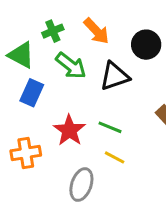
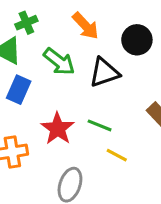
green cross: (53, 31) -> (26, 23), moved
yellow line: (115, 157) -> (117, 155), moved

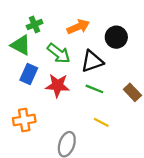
orange arrow: (86, 26) -> (78, 27), turned -70
green line: (100, 125) -> (94, 89), moved
red star: (58, 129) -> (58, 85), moved, turned -30

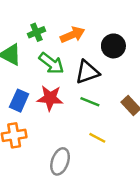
green cross: (35, 24) -> (36, 32), moved
blue rectangle: (29, 74) -> (19, 101), moved

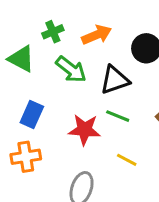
red star: (50, 98) -> (85, 130), moved

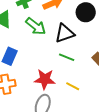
red star: (85, 130) -> (45, 79), moved

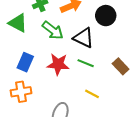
black triangle: (65, 33) -> (83, 38), turned 45
red star: (45, 79) -> (58, 64), moved

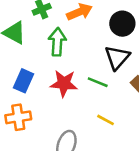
green arrow: (53, 30) -> (57, 42), turned -125
black triangle: (83, 38) -> (117, 57), moved, turned 45

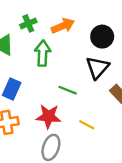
green line: (98, 82) -> (68, 90), moved
red star: (64, 83) -> (49, 116), moved

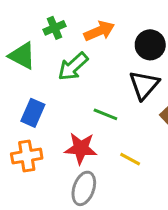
green arrow: (43, 53) -> (73, 66), turned -135

